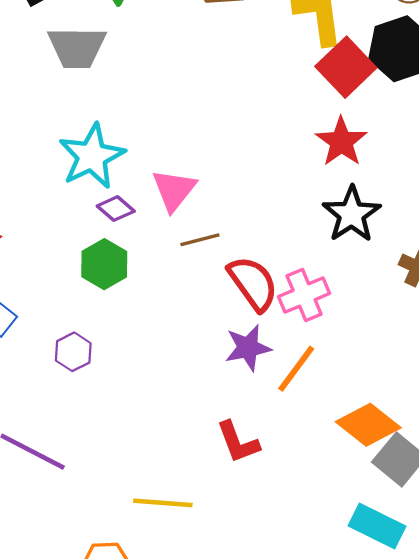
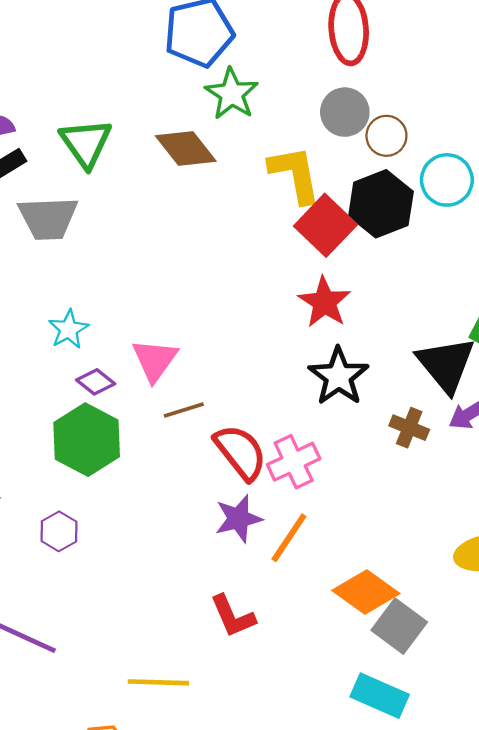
cyan star: (92, 156) -> (69, 329), size x0.6
green hexagon: (104, 264) -> (87, 440), size x1.4

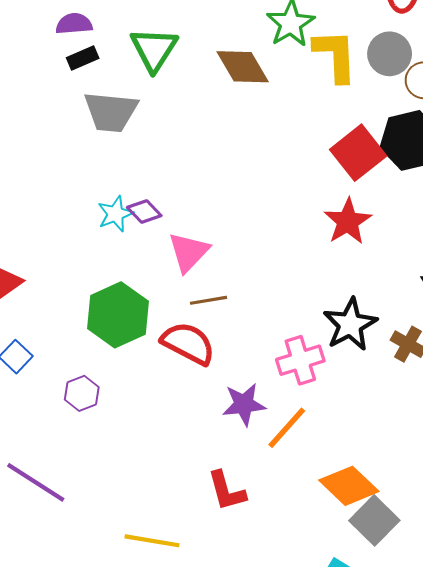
yellow L-shape: (295, 174) -> (335, 55), moved
black star: (339, 376) -> (350, 324), moved
purple diamond: (96, 382) -> (144, 212), moved
red semicircle: (241, 452) -> (188, 343), moved, turned -32

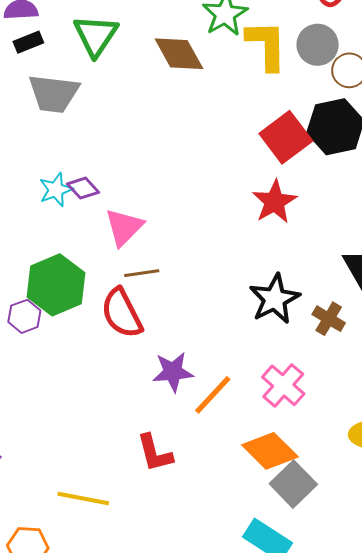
red semicircle: (188, 343) -> (122, 313), turned -146
pink cross: (300, 360) -> (283, 385), moved, turned -33
purple hexagon: (82, 393) -> (24, 316), moved

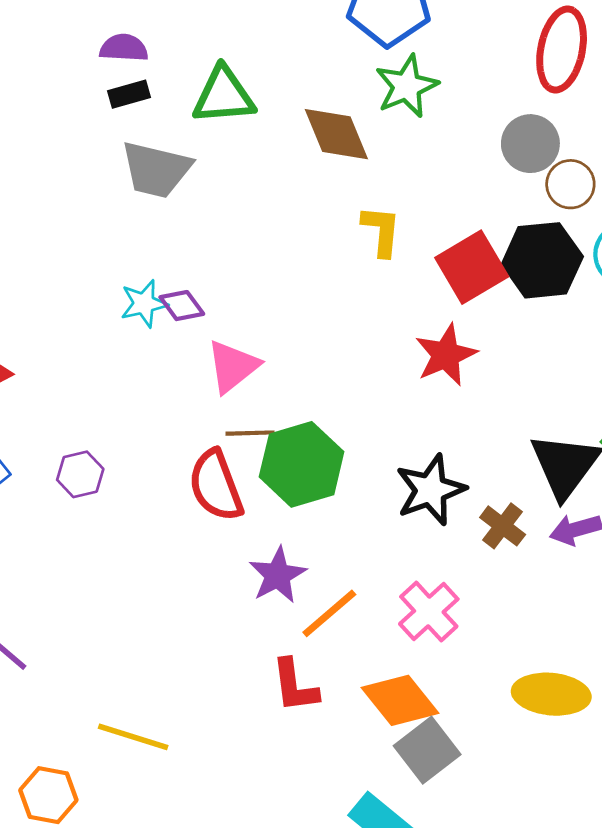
green triangle: (96, 36) -> (224, 96), turned 45
yellow L-shape: (266, 45) -> (381, 231), moved, size x0.7
green hexagon: (56, 285) -> (302, 464), moved
purple star: (173, 372) -> (278, 575), turned -30
red L-shape: (155, 453) -> (295, 686), moved

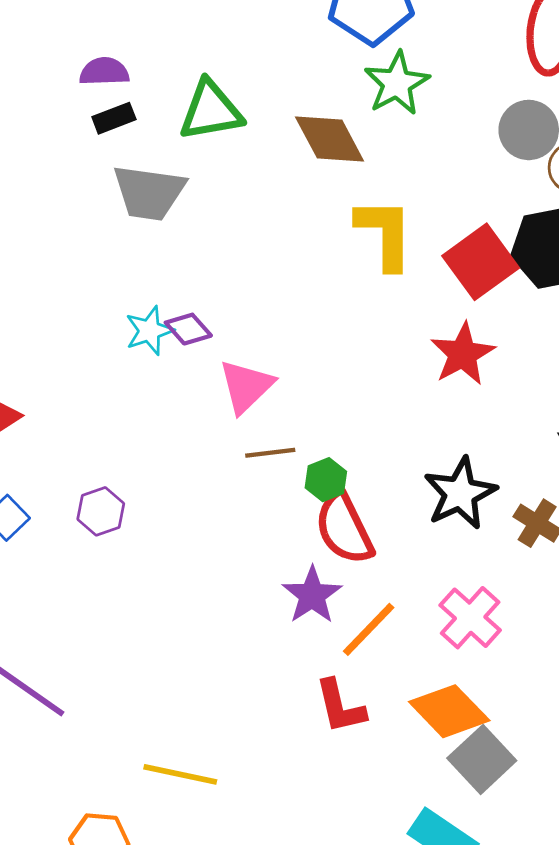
yellow L-shape: (381, 231) -> (385, 234), size x1.4
green hexagon: (302, 464) -> (326, 480), size x0.5
red semicircle: (216, 486) -> (344, 528), moved

